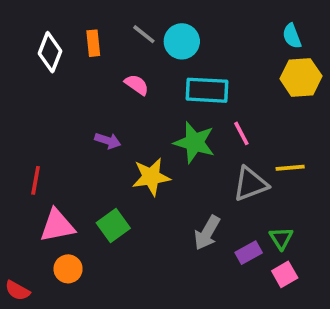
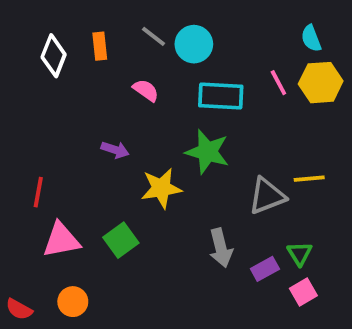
pink line: (241, 133) -> (278, 83), moved
gray arrow: (207, 233) -> (221, 248), turned -44
orange circle: (68, 269) -> (73, 302), moved

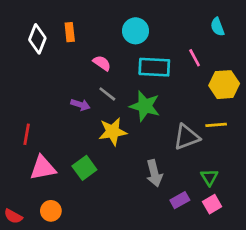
gray line: (154, 36) -> (107, 94), moved
yellow hexagon: (321, 83) -> (224, 85), moved
purple rectangle: (265, 269) -> (180, 200), moved

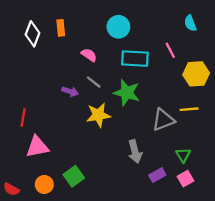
green square: (84, 168) -> (74, 176), moved

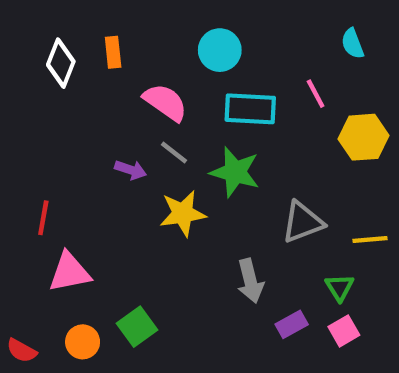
pink semicircle: (89, 55) -> (165, 102), size x1.5
yellow line: (189, 109) -> (370, 240), moved

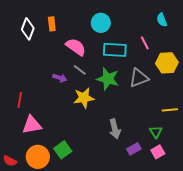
gray triangle: (303, 222) -> (139, 78), moved
orange circle: (83, 342) -> (38, 157), size x1.5

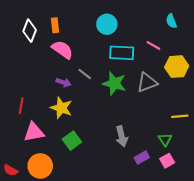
pink line: (145, 43) -> (153, 45), turned -32
pink semicircle: (76, 47) -> (62, 50), moved
yellow star: (84, 98) -> (61, 108), moved, turned 30
green square: (63, 150) -> (72, 141), moved

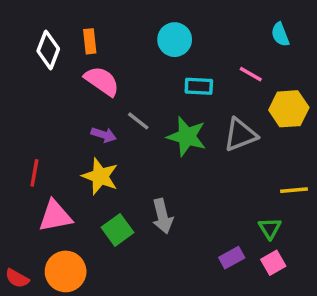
cyan rectangle: (122, 53) -> (199, 86), size x0.7
gray arrow: (122, 136) -> (162, 216), moved

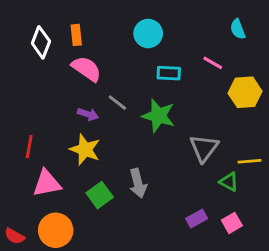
gray triangle: (240, 135) -> (204, 148), moved, turned -32
green triangle: (270, 228) -> (229, 182), moved, turned -30

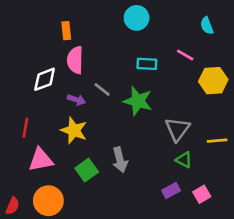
cyan circle: (148, 34) -> (137, 18), moved
white diamond: (41, 42) -> (45, 79), moved, turned 48
pink semicircle: (86, 69) -> (75, 60), turned -124
green triangle: (229, 182) -> (184, 160), moved
red semicircle: (15, 236) -> (13, 206), turned -96

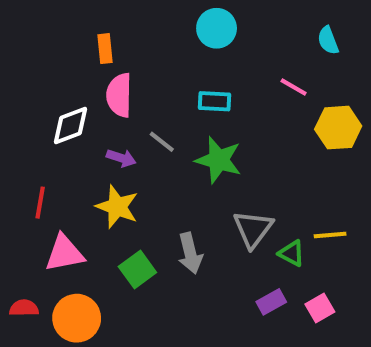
cyan rectangle: (147, 64) -> (214, 101), moved
gray triangle: (177, 129) -> (253, 229), moved
yellow line: (217, 141) -> (330, 235), moved
red semicircle: (13, 206) -> (24, 308), moved, turned -114

